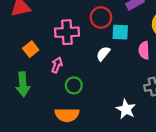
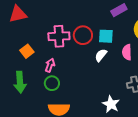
red circle: (101, 17) -> (83, 35), moved
white semicircle: (103, 54) -> (101, 55), moved
green circle: (74, 85) -> (52, 83), moved

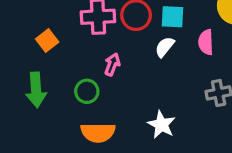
pink arrow: (50, 65) -> (112, 64), moved
white star: (111, 104) -> (161, 125), moved

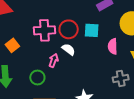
white semicircle: (165, 47) -> (69, 49), moved, turned 88

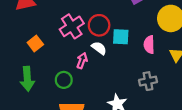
pink cross: (44, 30) -> (72, 26), turned -30
cyan square: (92, 30) -> (121, 37), moved
gray cross: (121, 78) -> (148, 81), moved

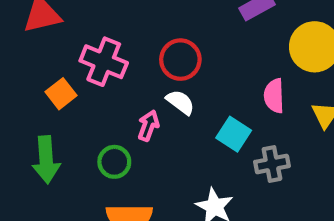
pink cross: (72, 26) -> (104, 62), moved, turned -35
cyan square: (121, 37) -> (234, 134), moved, turned 30

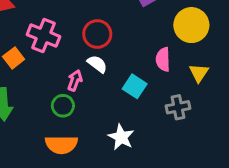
green circle: (114, 162) -> (63, 106), moved
gray cross: (272, 164) -> (178, 107), moved

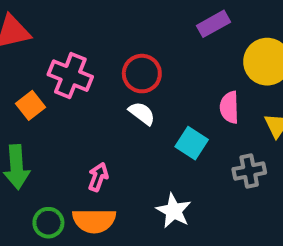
pink arrow: (75, 80) -> (98, 177), moved
green circle: (63, 106) -> (48, 223), moved

